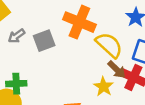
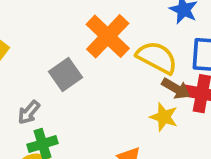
orange cross: (79, 22) -> (108, 36), turned 36
gray arrow: (17, 36) -> (29, 112), moved

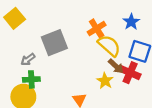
orange cross: (108, 36) -> (97, 29), moved, size x0.7
gray square: (66, 75) -> (54, 43), size x1.4

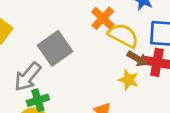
gray arrow: (28, 59) -> (28, 77), size x1.6

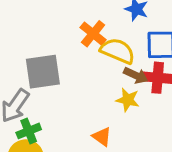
gray square: (55, 48) -> (43, 72), turned 32

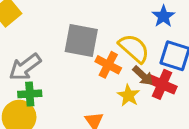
orange cross: (93, 34) -> (108, 65), moved, turned -30
gray square: (43, 72) -> (81, 40), moved

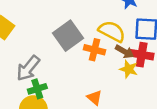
gray square: (81, 40) -> (68, 36), turned -32
yellow star: (128, 95) -> (129, 69), moved

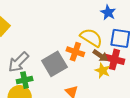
gray square: (68, 36) -> (54, 64), moved

